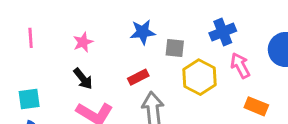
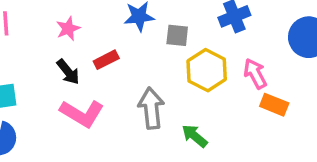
pink arrow: (240, 66) -> (255, 74), moved
red rectangle: (138, 77) -> (106, 60), moved

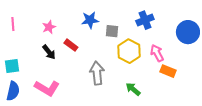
red rectangle: (106, 60) -> (71, 45), turned 64
pink L-shape: (82, 113) -> (47, 88), moved
green arrow: (195, 136) -> (133, 89), moved

